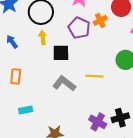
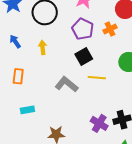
orange cross: (100, 20) -> (110, 29), moved
yellow arrow: (43, 37) -> (43, 47), moved
black square: (61, 53) -> (84, 56), moved, turned -30

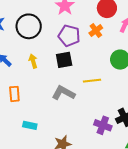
black square: (84, 56) -> (64, 60), moved, turned 30
cyan rectangle: (27, 110) -> (30, 125), turned 32

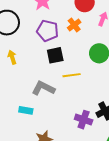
black square: (64, 60) -> (55, 55), moved
cyan rectangle: (30, 125) -> (26, 110), moved

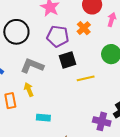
yellow arrow: (12, 57) -> (29, 90), moved
gray L-shape: (43, 88) -> (32, 66), moved

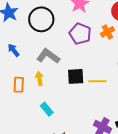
black square: (68, 60) -> (76, 76), moved
cyan rectangle: (43, 118) -> (47, 109), turned 32

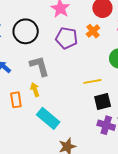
gray L-shape: (48, 56) -> (39, 66), turned 50
black square: (76, 76) -> (103, 101), moved
cyan rectangle: (47, 109) -> (48, 118), size x1.6

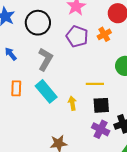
gray L-shape: (39, 66) -> (45, 59), turned 35
yellow arrow: (35, 90) -> (72, 103), moved
cyan rectangle: (48, 118) -> (46, 91), moved

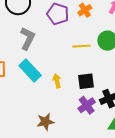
yellow line: (95, 84) -> (81, 46), moved
purple cross: (101, 129) -> (87, 105), turned 30

